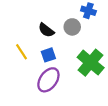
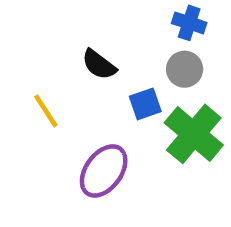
gray circle: (72, 27) -> (185, 69), moved
blue square: (48, 55) -> (145, 104), moved

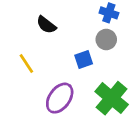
black semicircle: (99, 65) -> (46, 25), moved
green cross: (194, 134) -> (112, 98), moved

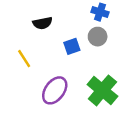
black semicircle: (46, 25) -> (42, 23), turned -48
blue square: (84, 59) -> (72, 46), moved

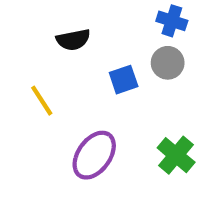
green cross: (102, 90) -> (176, 155), size x0.7

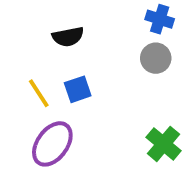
blue square: (124, 80) -> (78, 89), moved
purple ellipse: (94, 155) -> (52, 144), moved

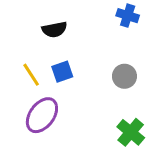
gray circle: (156, 58) -> (124, 76), moved
green cross: (164, 144) -> (131, 132), moved

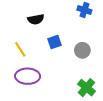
blue square: (62, 72) -> (54, 42), moved
purple ellipse: (42, 115) -> (28, 76), turned 55

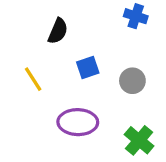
black semicircle: (36, 19) -> (58, 31), turned -56
purple ellipse: (28, 76) -> (78, 122), moved

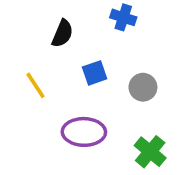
blue cross: (136, 16) -> (123, 17), moved

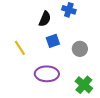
black semicircle: (62, 34) -> (45, 19), moved

